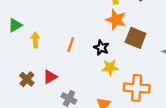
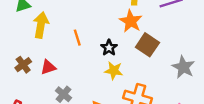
yellow arrow: (35, 40) -> (41, 25), size x1.5
orange line: (71, 45) -> (77, 38), turned -48

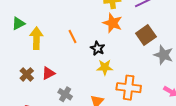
orange line: (77, 38) -> (73, 36), moved
brown square: (147, 45) -> (146, 35), moved, turned 30

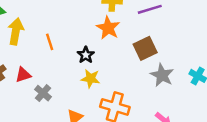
orange line: (73, 36) -> (50, 42), moved
gray cross: (65, 94) -> (43, 93), moved

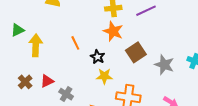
orange line: (50, 42) -> (75, 43), moved
brown square: (145, 48) -> (136, 52), moved

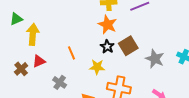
orange line: (75, 43) -> (72, 53), moved
black star: (97, 57) -> (107, 47), moved
red triangle: (47, 81) -> (39, 61), moved

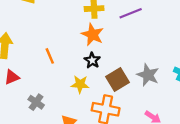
brown square: (128, 46) -> (118, 79), moved
orange line: (72, 53) -> (50, 56), moved

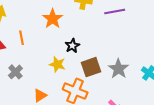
orange star: (93, 34) -> (53, 19), moved
orange line: (50, 56) -> (21, 38), moved

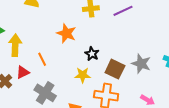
brown square: (91, 67) -> (115, 69), turned -30
gray cross: (15, 72) -> (45, 93), size x1.5

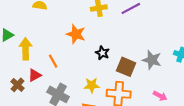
yellow star: (83, 75) -> (92, 85), moved

